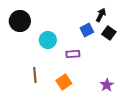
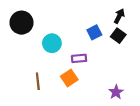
black arrow: (101, 15) -> (119, 16), moved
orange square: (64, 82) -> (69, 78), moved

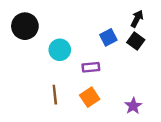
orange square: (69, 78) -> (90, 97), moved
brown line: (38, 81) -> (55, 95), moved

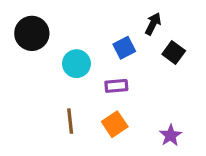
black arrow: (137, 19) -> (153, 24), moved
blue square: (108, 37) -> (124, 48), moved

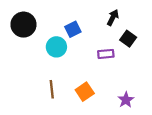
blue square: (124, 48) -> (73, 29), moved
purple rectangle: (116, 86) -> (106, 54), moved

